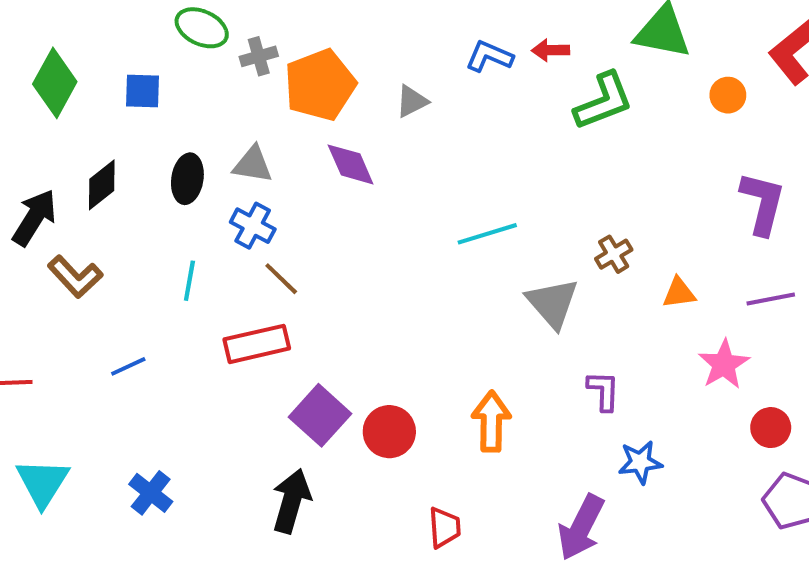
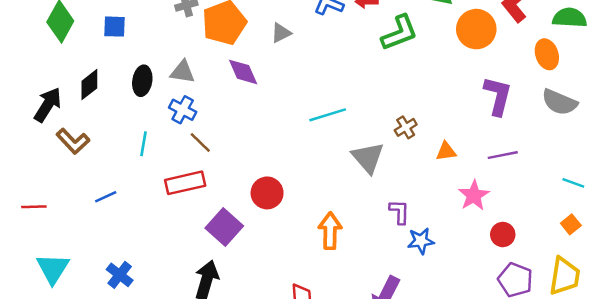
orange circle: (728, 95) -> (476, 29), size x1.8
red circle: (389, 432) -> (267, 193), moved
blue star: (640, 462) -> (421, 241), moved

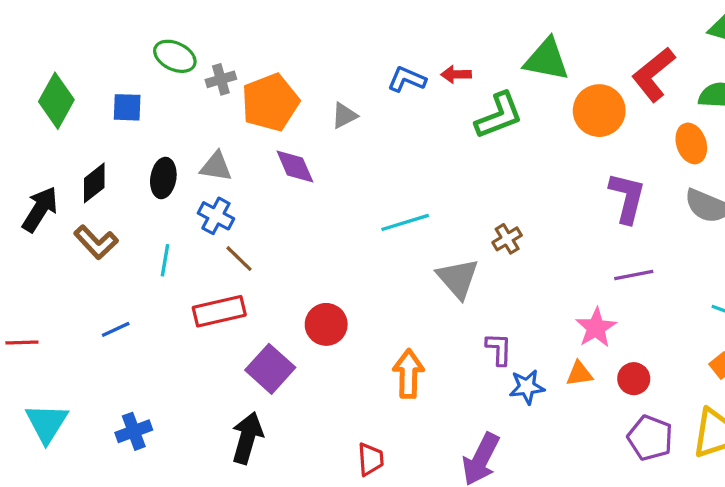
brown L-shape: (73, 141) -> (96, 242), moved
orange triangle: (446, 151) -> (579, 374), moved
blue cross: (120, 275) -> (134, 431), turned 32

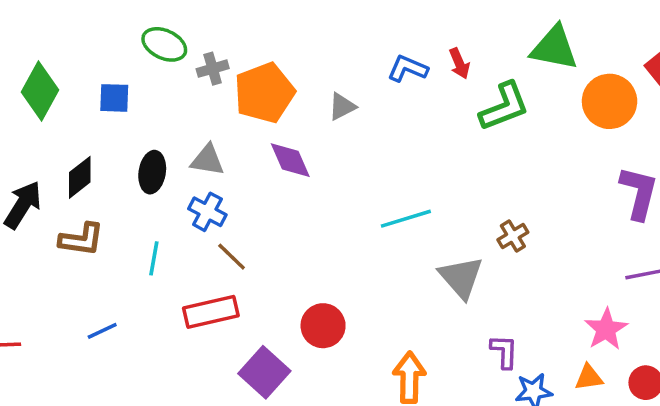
red arrow: (456, 74) -> (459, 63), turned -112
brown L-shape: (96, 242) -> (81, 239), turned -39

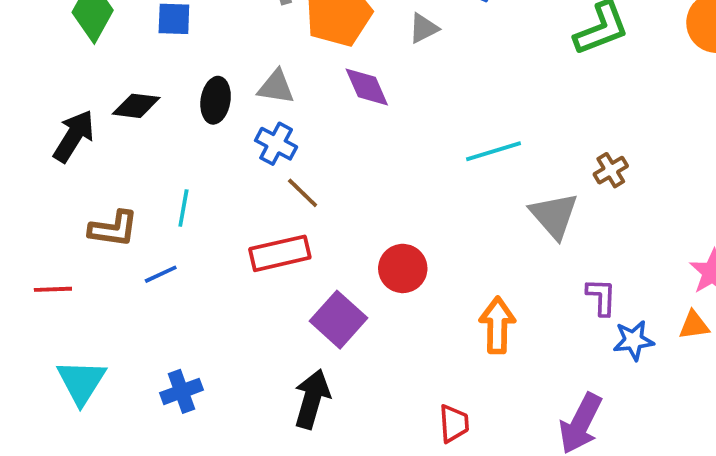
black diamond: (80, 177) -> (136, 106), turned 45
brown L-shape: (81, 239) -> (113, 229), moved
cyan line: (154, 258) -> (183, 208), moved

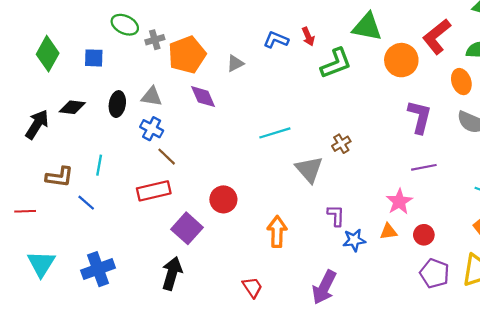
blue line: (161, 274) -> (86, 203), turned 66
blue cross: (182, 391) -> (98, 269), size x1.4
red trapezoid: (454, 424) -> (252, 287), turned -30

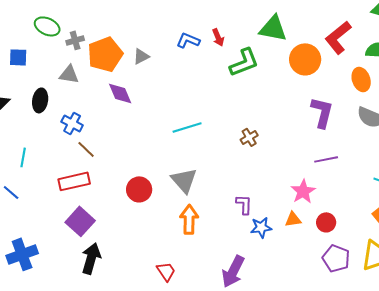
gray triangle: (235, 63) -> (141, 56), moved
gray triangle: (152, 97) -> (69, 74), moved
gray triangle: (309, 169) -> (184, 180), moved
purple square: (187, 228) -> (80, 221), moved

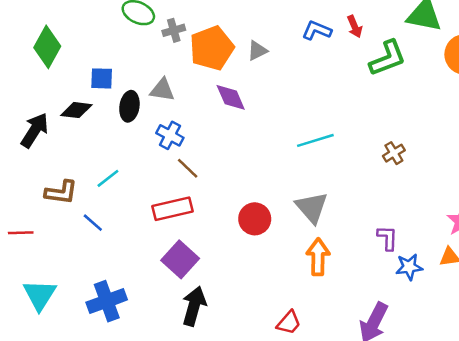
blue square: (18, 57) -> (102, 78), moved
gray triangle: (69, 74) -> (162, 90), moved
cyan line: (23, 157) -> (108, 178), turned 42
red trapezoid: (166, 271) -> (289, 323), turned 75

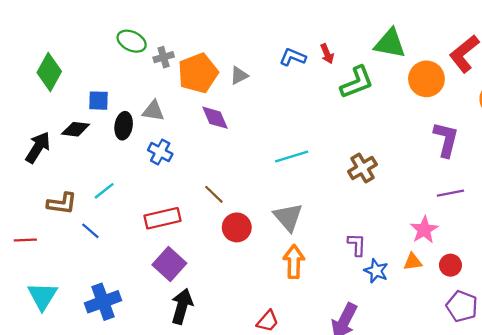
brown cross: (394, 153) -> (362, 168), size x1.4
brown line: (188, 168) -> (214, 194), moved
blue star: (409, 267) -> (376, 271), turned 30

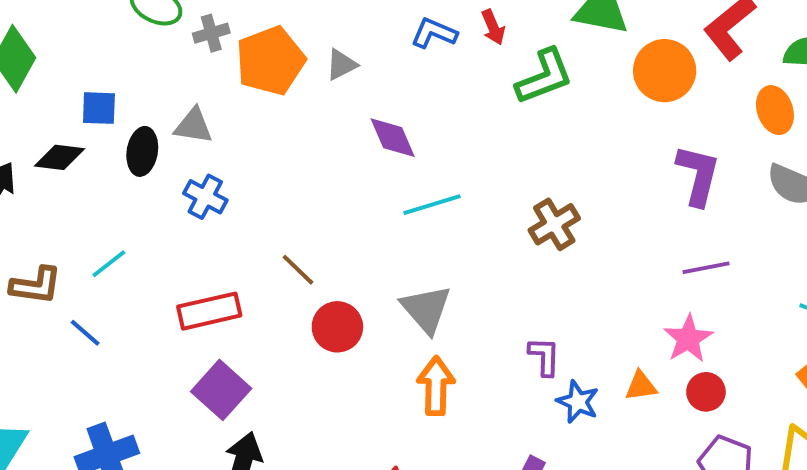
purple diamond: (215, 118) -> (393, 138), moved
pink star: (424, 230) -> (688, 339), moved

